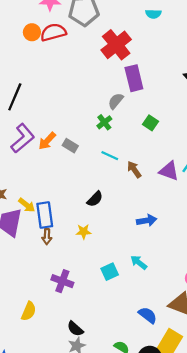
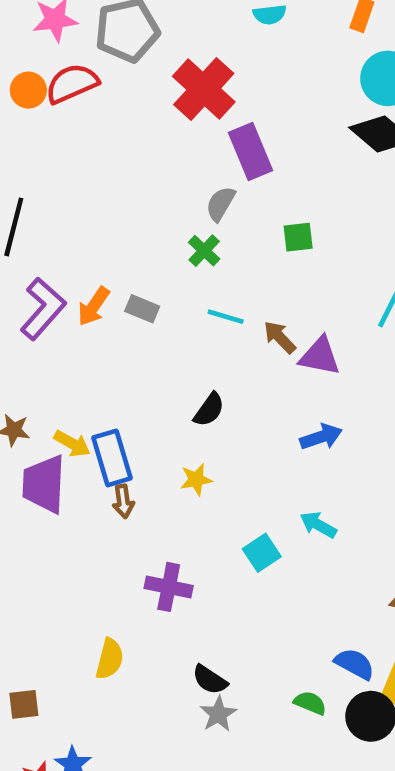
green square: (150, 123) -> (298, 237), turned -32
purple triangle: (169, 171) -> (320, 356), moved
blue semicircle: (148, 315) -> (355, 664), moved

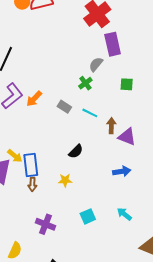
gray rectangle: (142, 309) -> (64, 107), moved
brown arrow: (280, 337) -> (111, 126), turned 35
cyan arrow: (318, 525) -> (124, 214), moved

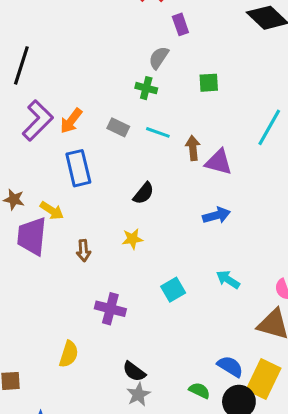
purple rectangle: (113, 44) -> (180, 24), size x0.6
green cross: (85, 83) -> (146, 88), turned -32
blue rectangle: (31, 165) -> (78, 168), moved

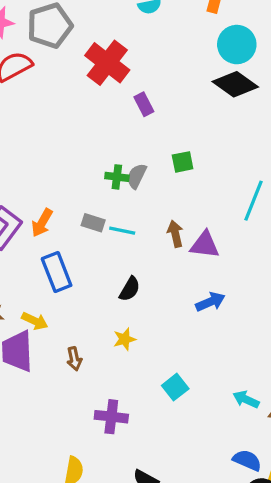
gray semicircle: (159, 58) -> (137, 176), moved
cyan line: (158, 132) -> (122, 231), moved
cyan arrow: (228, 280) -> (246, 399), moved

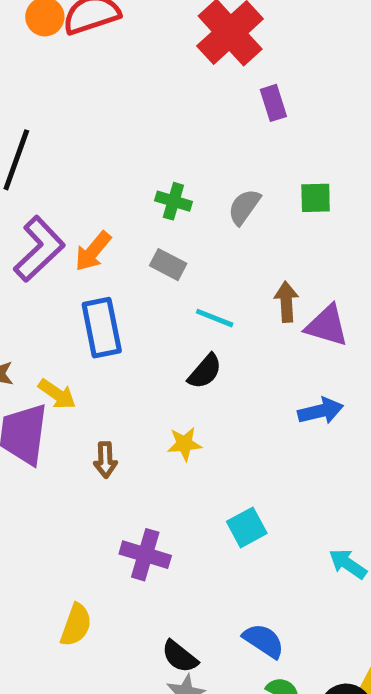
green cross: (117, 177) -> (173, 201), moved
cyan line: (122, 231) -> (215, 318), moved
blue semicircle: (247, 460) -> (264, 641), moved

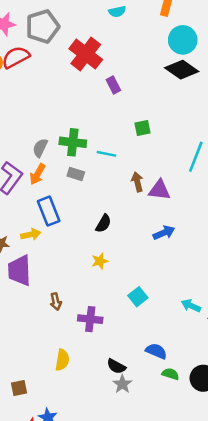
green cross: (173, 201) -> (73, 142), size x1.5
gray semicircle: (244, 207) -> (40, 148), moved
cyan line: (215, 318) -> (106, 154), moved
yellow arrow: (57, 394) -> (31, 234), moved, turned -36
brown arrow: (105, 460) -> (56, 302), moved

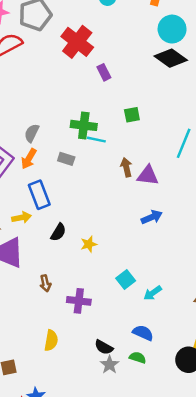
green cross: (73, 142) -> (84, 125), moved
black semicircle: (103, 223) -> (58, 232), moved
cyan arrow: (191, 306) -> (153, 293), moved, turned -60
green semicircle: (170, 374) -> (138, 358), moved

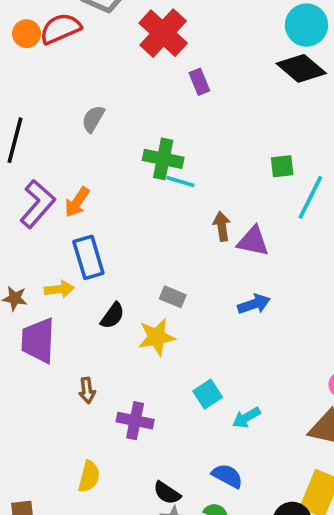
green square: (132, 115) -> (282, 166), moved
gray semicircle: (32, 133) -> (93, 119), moved
gray rectangle: (66, 159) -> (173, 297), moved
yellow star: (89, 244) -> (157, 337), size x1.5

